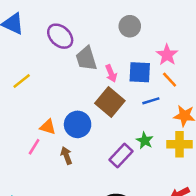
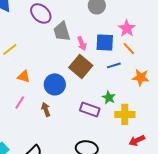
orange triangle: (48, 127) -> (24, 76), moved
yellow cross: (179, 144) -> (125, 114), moved
purple rectangle: (121, 155) -> (90, 109), turned 66

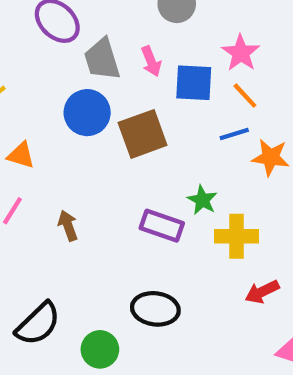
pink arrow: (82, 43) -> (151, 61), moved
blue line: (114, 65) -> (234, 134), moved
brown square: (81, 66) -> (143, 134), turned 30
blue circle: (55, 84) -> (87, 113), moved

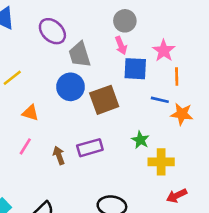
pink arrow: (151, 61) -> (121, 45), moved
orange line: (245, 96) -> (177, 76), moved, turned 42
blue line: (234, 134) -> (160, 100), turned 30
purple rectangle: (162, 226) -> (90, 148), moved, turned -35

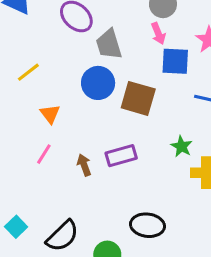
brown square: (104, 100) -> (138, 98), turned 36
orange triangle: (30, 113) -> (50, 114), turned 36

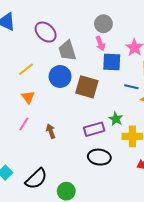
yellow line: (28, 72) -> (26, 69), moved
purple rectangle: (121, 156) -> (94, 129), moved
black ellipse: (147, 225) -> (99, 157), moved

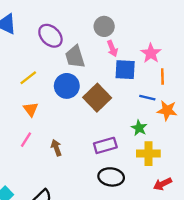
gray circle: (103, 24) -> (104, 26), moved
brown square: (87, 87) -> (97, 98), turned 30
green star: (116, 119) -> (139, 128), moved

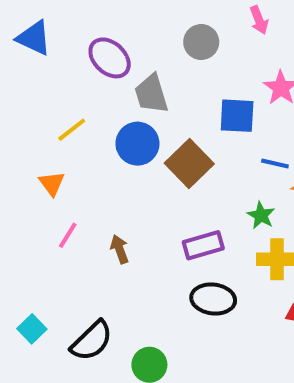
pink arrow: (112, 49) -> (259, 20), moved
orange triangle: (31, 109) -> (52, 183), moved

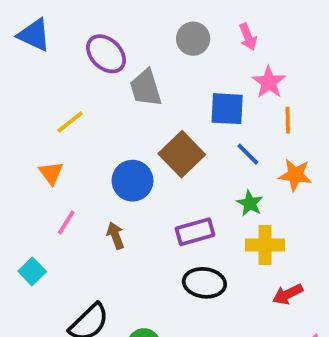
pink arrow: (259, 20) -> (248, 37), moved
blue circle: (137, 144) -> (132, 181), moved
blue line: (275, 164) -> (248, 154), moved, turned 32
cyan square: (32, 329) -> (32, 271), moved

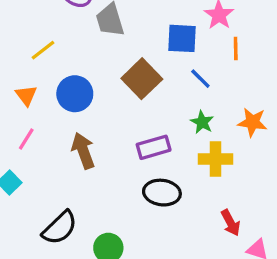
orange star: (295, 175) -> (252, 122), moved
blue circle: (132, 181) -> (75, 94), moved
pink line: (66, 222) -> (26, 139), moved
brown arrow: (115, 236) -> (83, 151), size x1.5
red arrow: (288, 294) -> (231, 223), moved, turned -92

